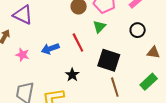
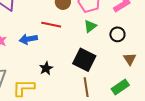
green triangle: (99, 27) -> (90, 26), moved
red line: (78, 42) -> (51, 25), moved, turned -60
brown triangle: (153, 52) -> (130, 59), turned 40

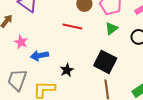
blue arrow: (28, 39) -> (39, 55), moved

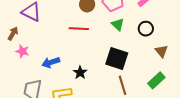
green triangle: (111, 28) -> (118, 24), turned -32
pink star: (21, 42) -> (22, 51), moved

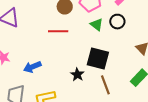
black circle: (146, 29) -> (117, 22), moved
black star: (80, 73) -> (77, 75), moved

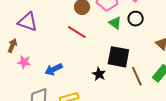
red line: (58, 31) -> (77, 32), turned 36
brown line: (105, 85) -> (137, 76), moved

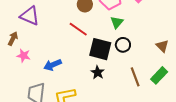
black circle: (136, 19) -> (123, 45), moved
green triangle: (115, 23) -> (117, 22), turned 32
black square: (118, 57) -> (100, 49), moved

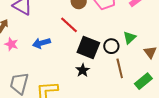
green triangle: (117, 22) -> (130, 38), moved
blue arrow: (53, 65) -> (41, 43), moved
brown line: (135, 77) -> (120, 68), moved

